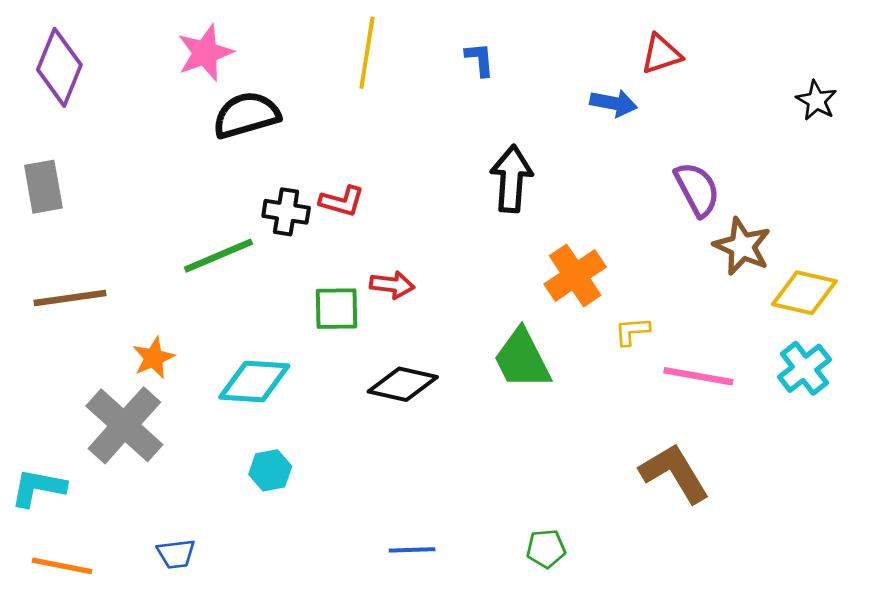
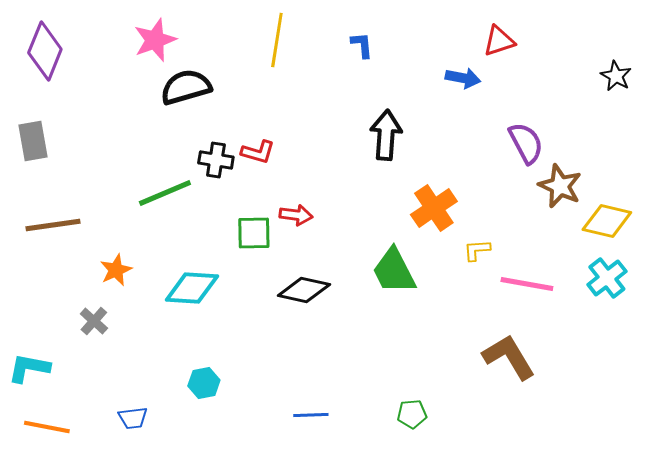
gray cross: (124, 425) -> (94, 321), size x0.5
cyan hexagon: (270, 470) -> (204, 383), moved

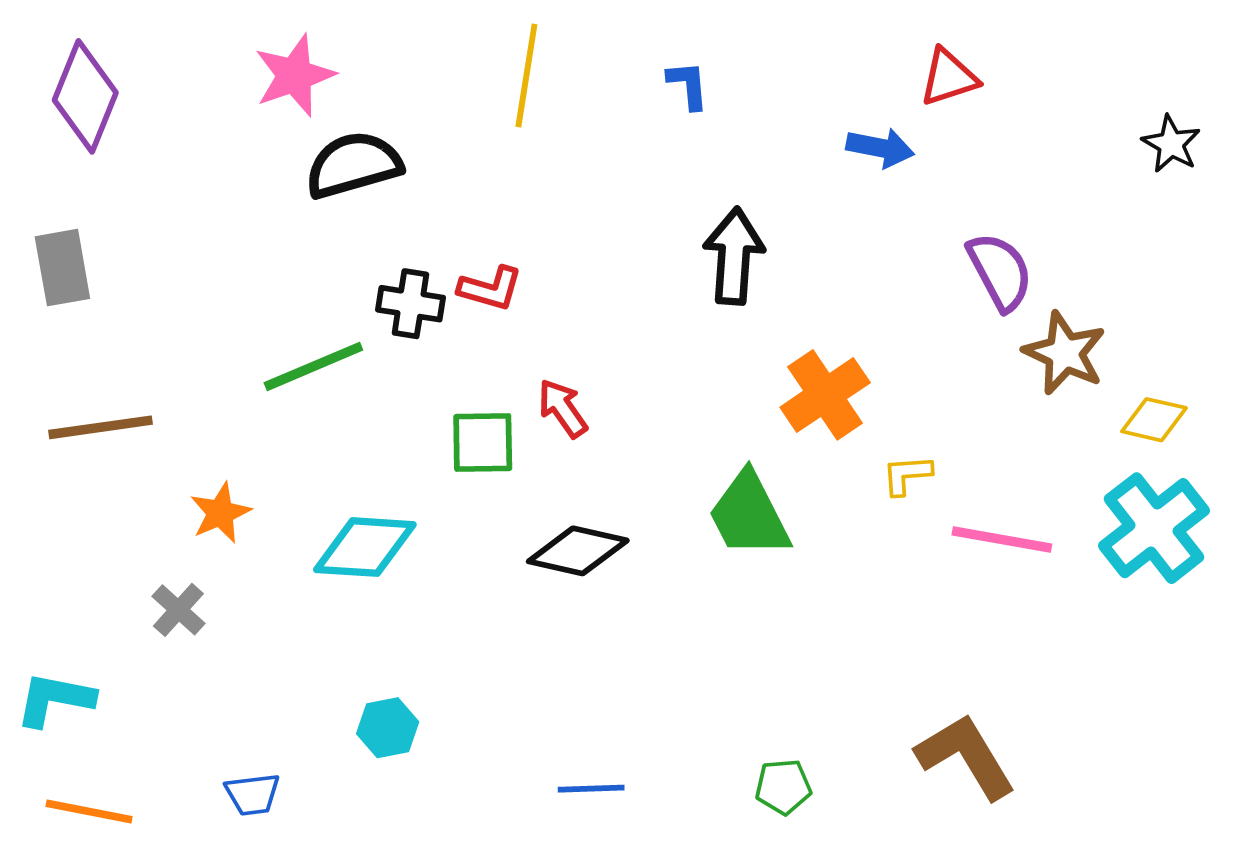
red arrow: (296, 215) -> (563, 408), turned -132
yellow diamond: (607, 221) -> (1154, 420), size x0.7
cyan cross: (607, 278) -> (1154, 528), size x1.4
brown L-shape: (509, 357) -> (966, 756), moved

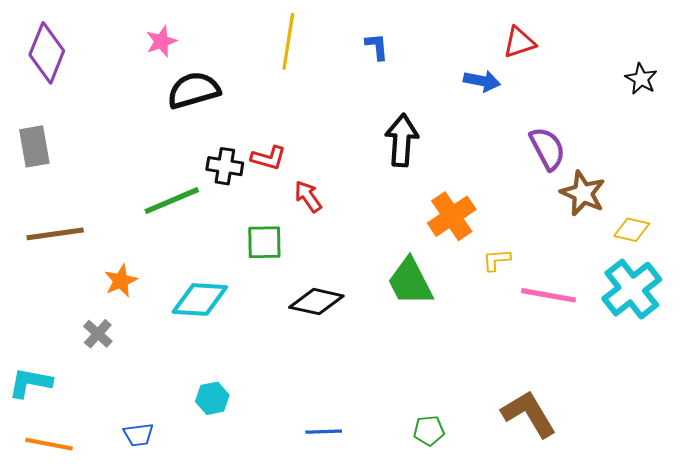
pink star: (294, 75) -> (161, 41), size x0.7
red arrow: (563, 408) -> (308, 196), moved

